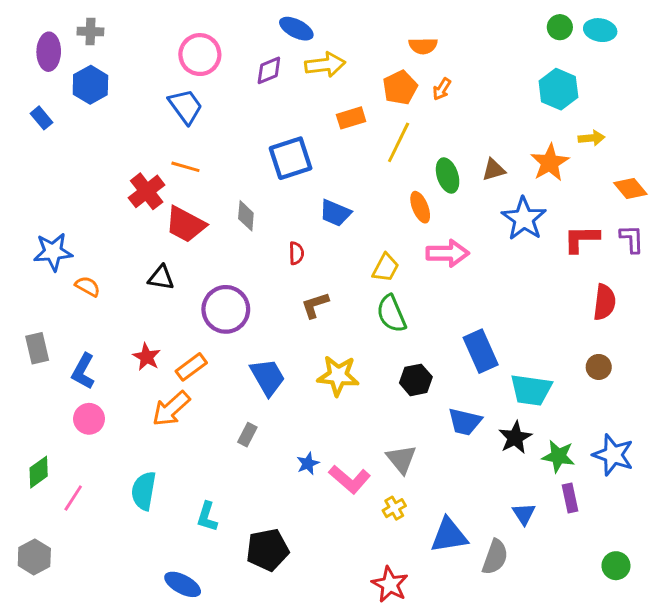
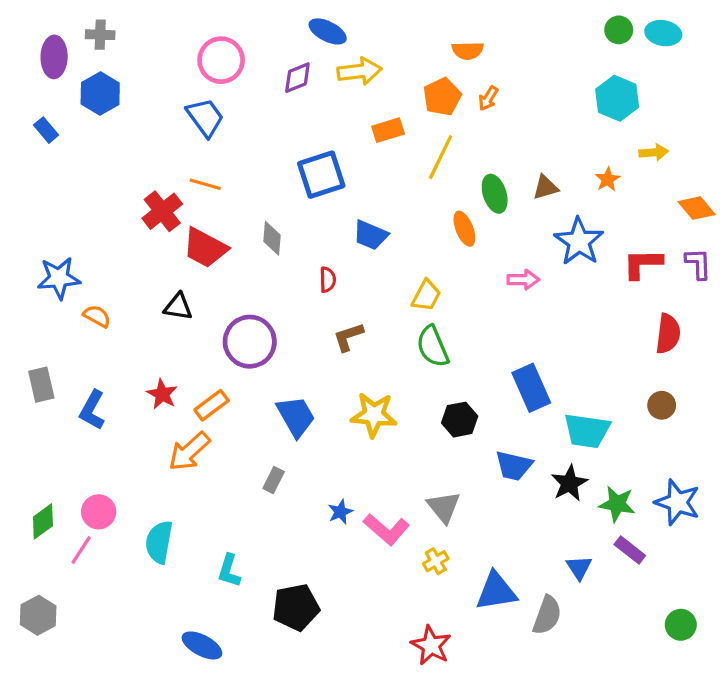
orange star: (550, 163) -> (608, 179), size x0.6
pink arrow: (448, 253) -> (523, 280), moved, size x0.7
pink circle: (89, 419) -> (99, 512), moved
purple rectangle: (570, 498) -> (630, 550), turned -40

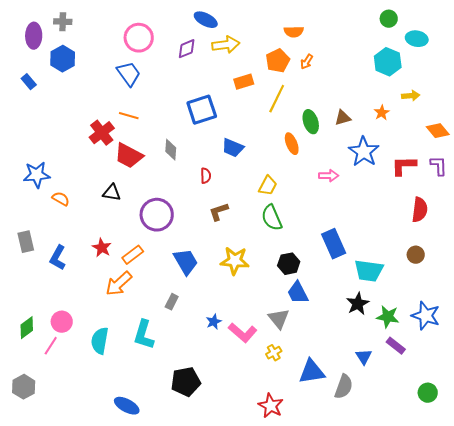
cyan ellipse: (663, 33) -> (417, 39), moved
blue trapezoid: (514, 466) -> (298, 293), moved, turned 50
cyan L-shape: (229, 571) -> (144, 335), moved, size x1.4

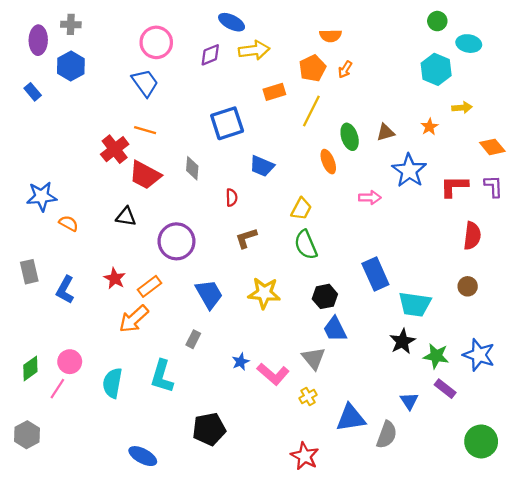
green circle: (428, 393) -> (481, 441), size x1.5

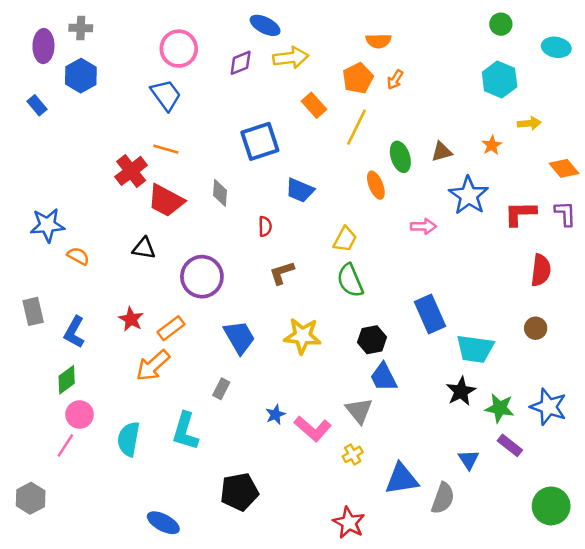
cyan ellipse: (469, 44) -> (556, 47), moved
orange rectangle: (274, 92) -> (314, 105), turned 65
green diamond: (30, 368) -> (67, 380), moved

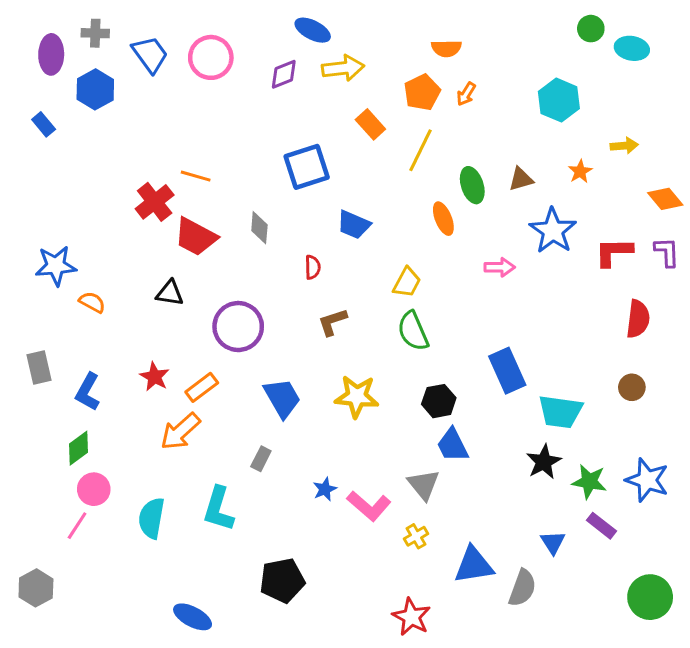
cyan ellipse: (556, 47) -> (632, 48), moved
cyan hexagon: (500, 80) -> (559, 100), moved
blue trapezoid: (166, 95) -> (150, 54), moved

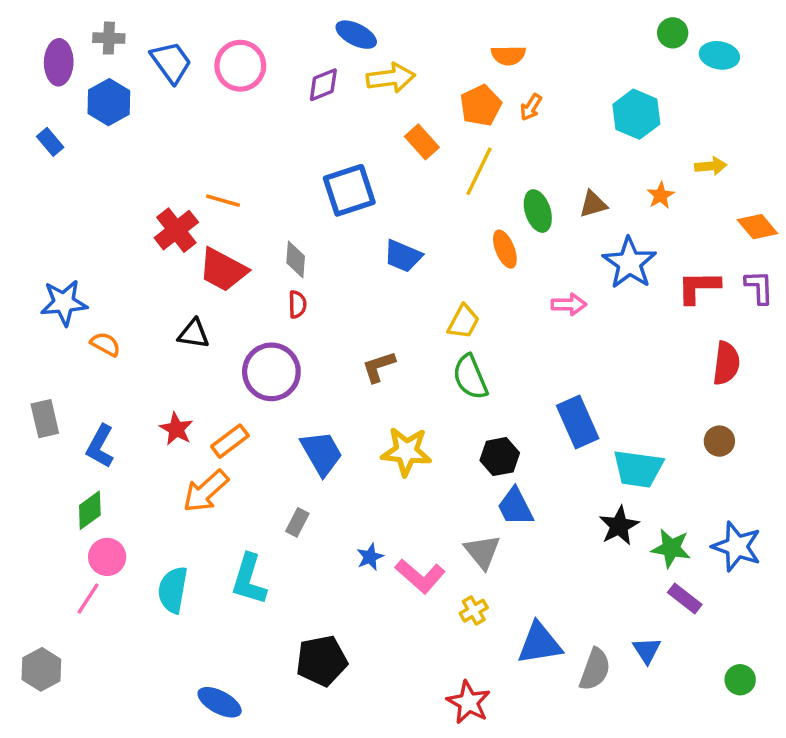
red semicircle: (313, 267) -> (297, 304), moved
blue triangle: (553, 542) -> (647, 650), moved
green circle: (650, 597) -> (740, 680), size x0.6

